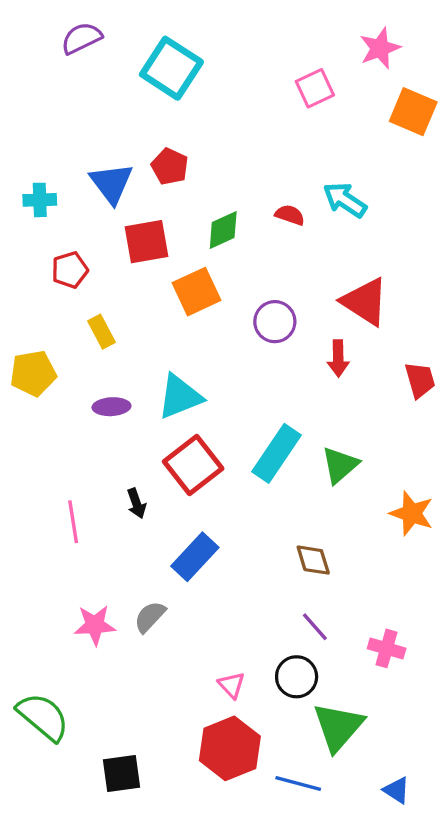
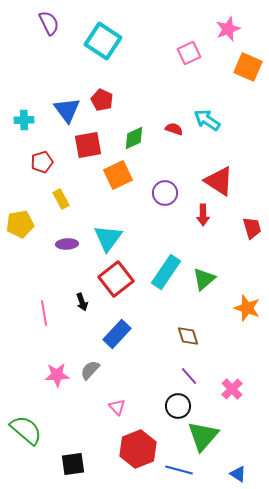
purple semicircle: (81, 38) -> (49, 23), turned 90
cyan triangle: (180, 397) -> (108, 238), turned -32
pink cross: (387, 648) -> (232, 389), turned 30
pink triangle: (232, 685) -> (117, 407), moved

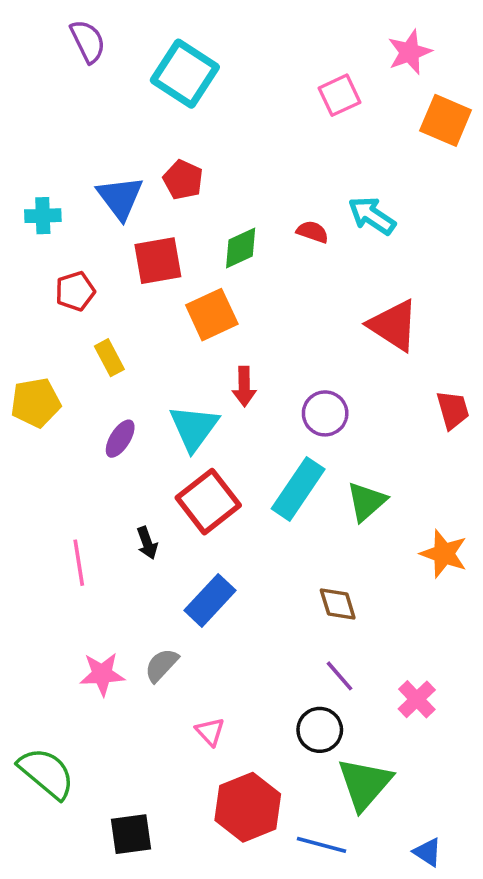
purple circle: (165, 193) -> (325, 413), moved
red arrow: (203, 215) -> (244, 386), moved
purple ellipse: (67, 244) -> (120, 439), turned -55

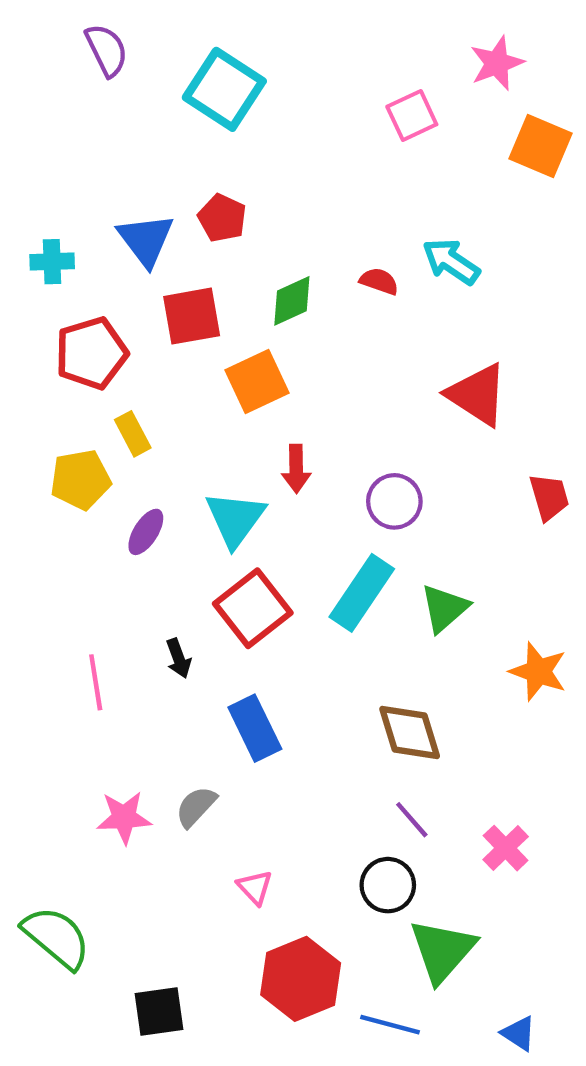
red pentagon: (75, 291) -> (91, 353), size x1.5
yellow pentagon: (36, 403) -> (80, 480), moved
blue rectangle: (210, 600) -> (255, 728), turned -69
brown diamond: (338, 604) -> (410, 732), size x1.4

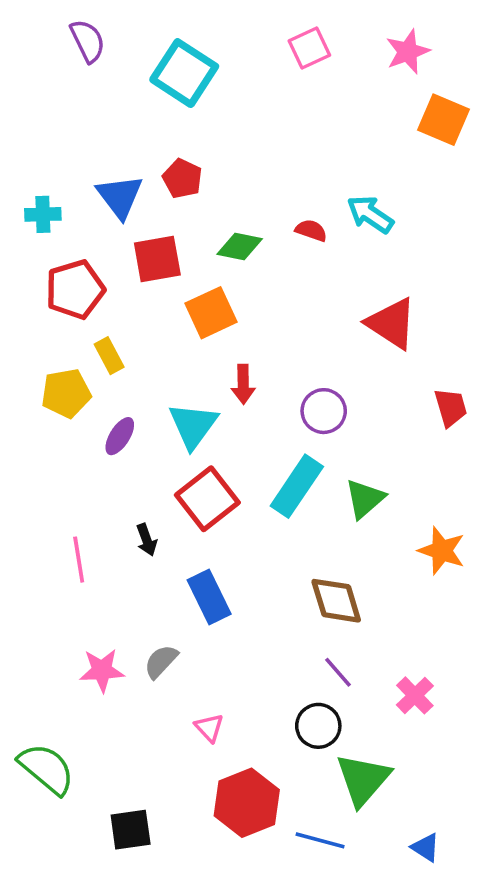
pink square: (412, 115) -> (309, 48), moved
green diamond: (292, 301) -> (240, 247), turned 36

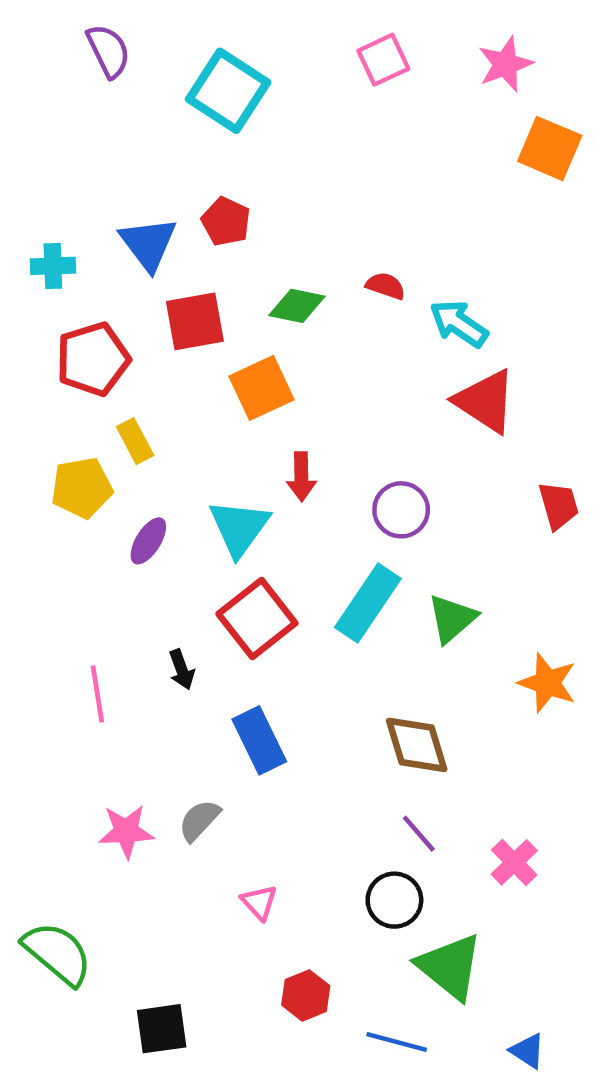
cyan arrow: (370, 214) -> (459, 324), moved
green triangle: (363, 779) -> (450, 967), turned -32
red hexagon: (247, 803) -> (306, 995), size x0.6

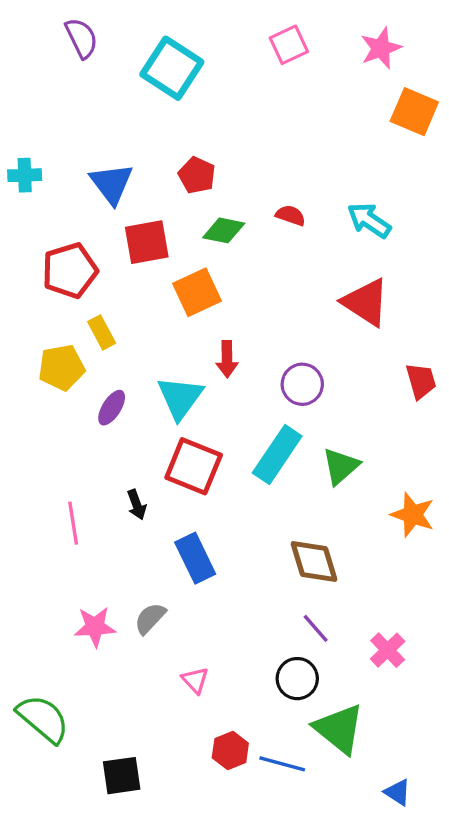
red pentagon: (226, 222) -> (197, 175), moved
cyan cross: (53, 266) -> (25, 175), moved
cyan arrow: (459, 324) -> (369, 220), moved
red square: (257, 618) -> (194, 466), turned -30
blue line: (397, 1042) -> (282, 764), moved

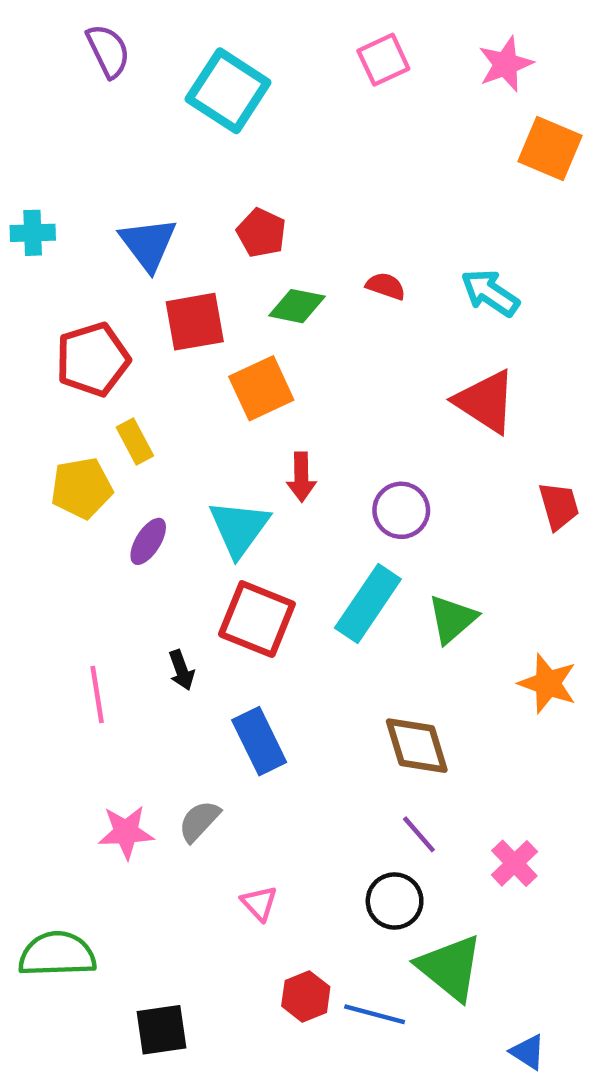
green semicircle: (43, 719) -> (57, 954), turned -42

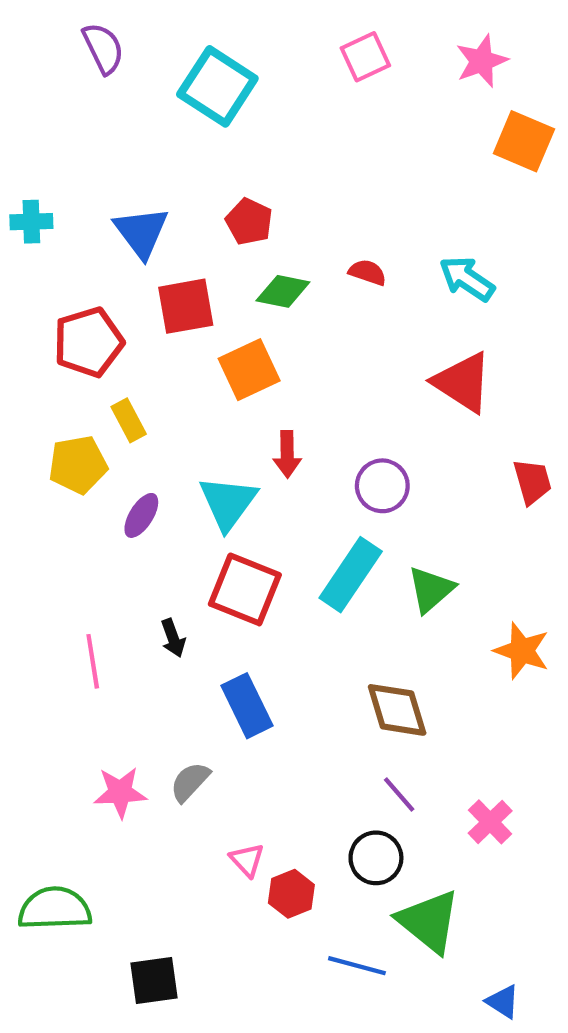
red hexagon: (306, 996) -> (291, 894), moved

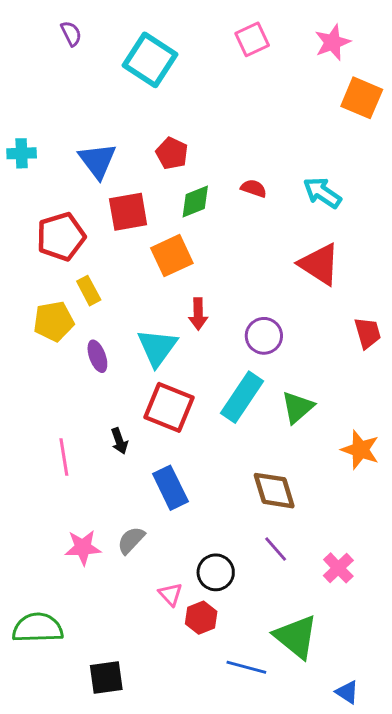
purple semicircle: (103, 48) -> (71, 34), size x0.7
green diamond: (283, 291) -> (195, 201), turned -33
purple ellipse: (141, 515) -> (97, 356), turned -52
black circle: (376, 858) -> (216, 572), moved

